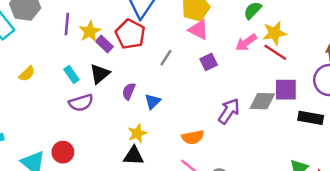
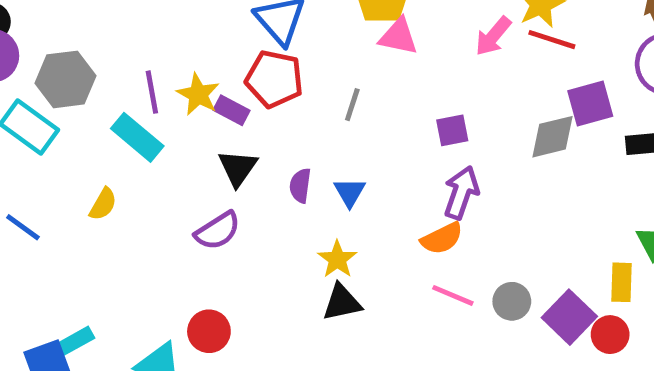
purple square: (209, 62) -> (452, 130), moved, turned 30
cyan rectangle: (71, 74) -> (137, 137), moved, size x1.5
purple arrow: (229, 111) -> (461, 193), moved

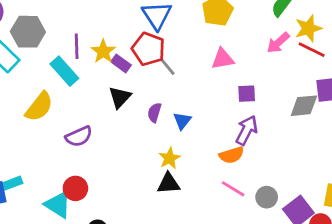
pink triangle: (398, 37) -> (223, 59), moved, turned -30
gray line: (352, 105) -> (167, 67), moved, turned -66
yellow semicircle: (103, 204) -> (39, 107), size x1.6
purple semicircle: (218, 231) -> (79, 136), moved
red circle: (209, 331) -> (75, 188), moved

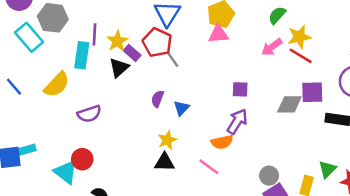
pink triangle: (223, 59) -> (218, 34), moved
cyan rectangle: (64, 71) -> (82, 55), turned 45
black triangle: (120, 97) -> (119, 68), moved
pink line: (233, 189) -> (209, 167), moved
gray circle: (267, 197) -> (269, 176), moved

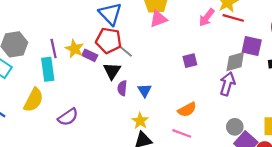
black triangle: (119, 68) -> (112, 71), moved
purple square: (312, 92) -> (252, 46), turned 30
purple arrow: (237, 121) -> (227, 84), moved

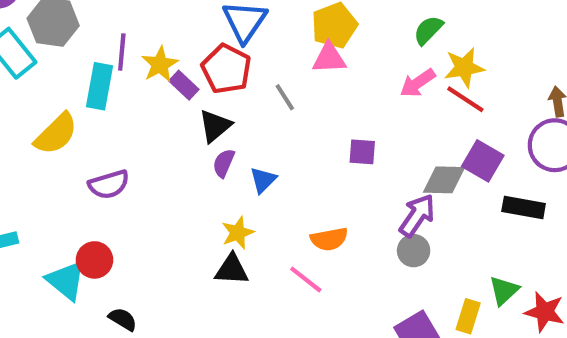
gray line: (126, 51) -> (285, 97), moved
gray circle: (235, 127) -> (414, 251), moved

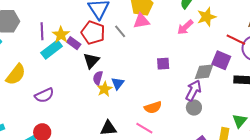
cyan rectangle: (100, 86) -> (52, 50), moved, turned 50
gray line: (285, 97) -> (120, 31), moved
red line: (465, 99) -> (236, 40), moved
yellow star: (238, 233) -> (104, 89), moved

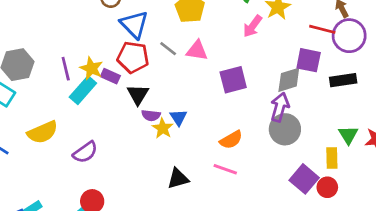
pink triangle: (141, 21) -> (197, 51), moved, turned 30
purple square: (163, 64) -> (233, 80), size x1.5
yellow semicircle: (16, 75) -> (43, 132), turned 40
purple semicircle: (98, 78) -> (151, 115), turned -88
gray circle: (194, 108) -> (285, 129), size x1.5

